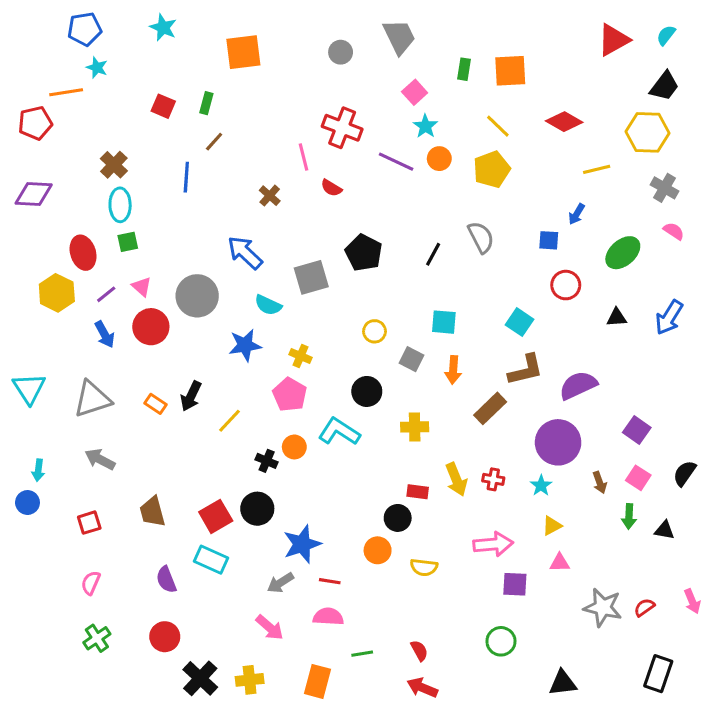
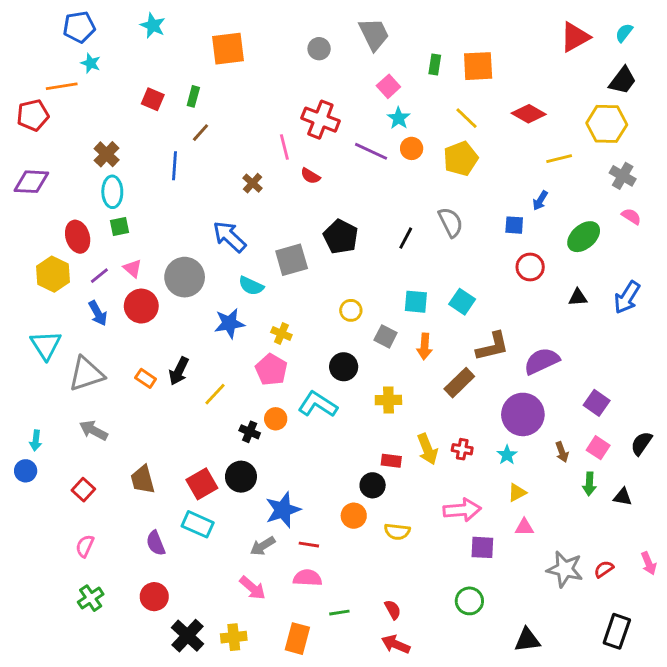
cyan square: (519, 322) -> (462, 302), moved
cyan triangle: (29, 388) -> (46, 345), moved
red square: (89, 523) -> (83, 490), turned -30

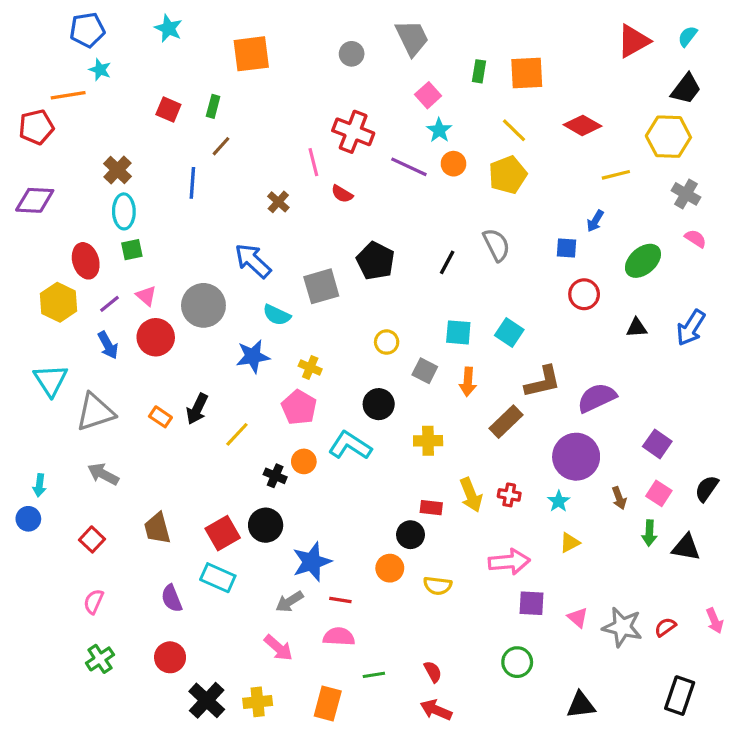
black triangle: (623, 497) -> (686, 547), size x1.4
pink triangle: (524, 527) -> (578, 618), moved, turned 42

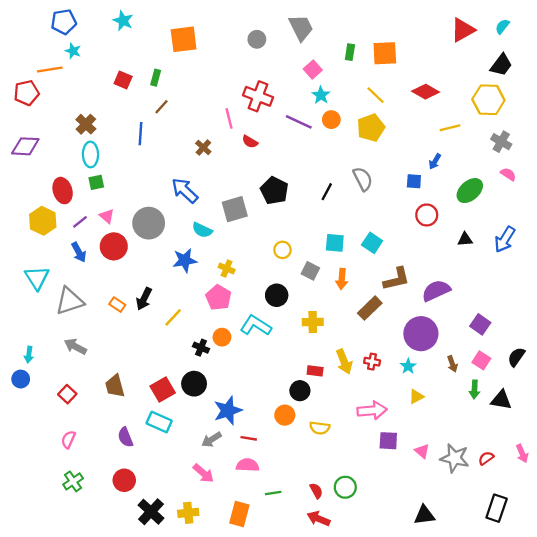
green circle: (517, 662) -> (345, 487), moved

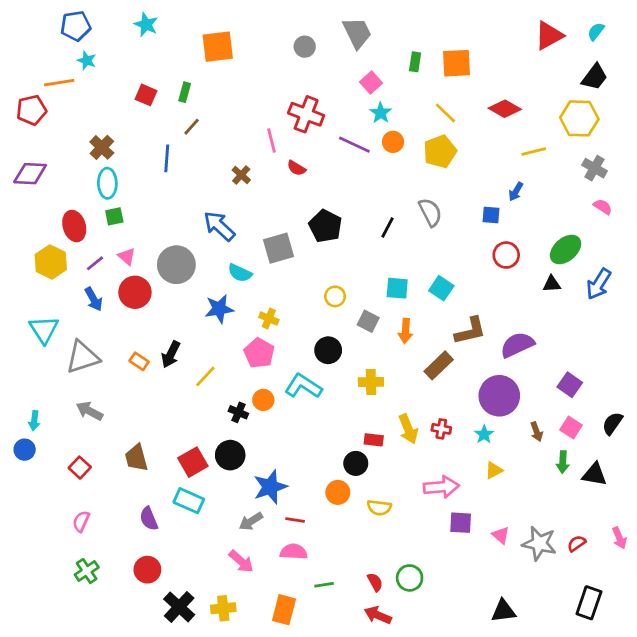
green ellipse: (470, 191) -> (566, 250), moved

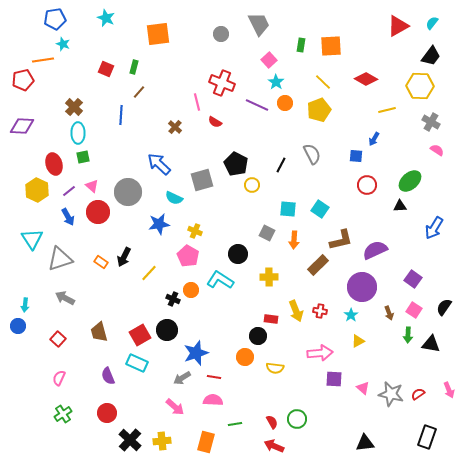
blue arrow: (599, 284) -> (434, 228), moved
yellow circle: (335, 296) -> (252, 185), moved

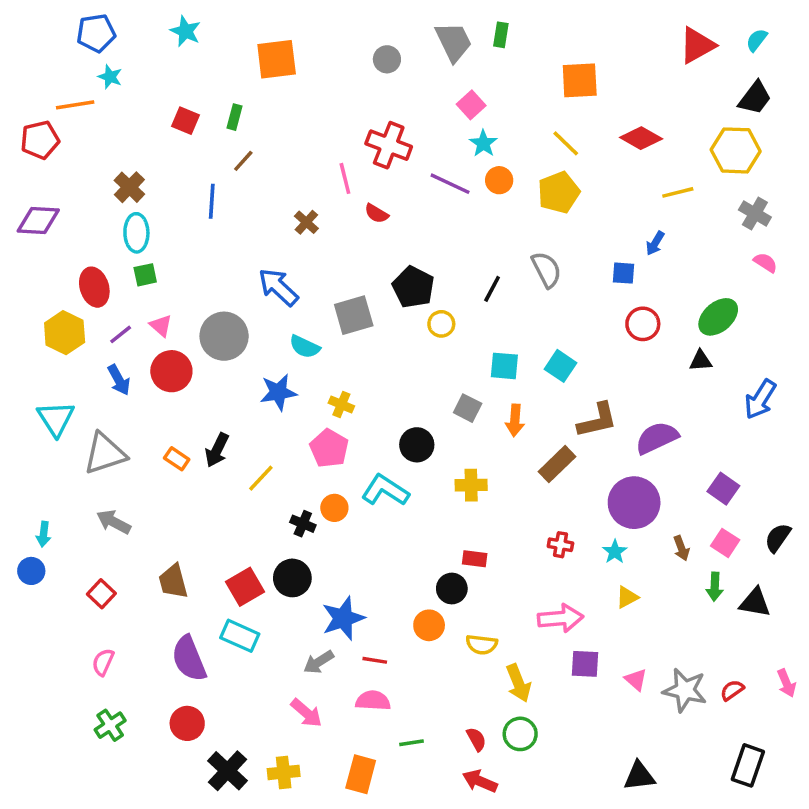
green rectangle: (301, 45) -> (501, 35), moved
yellow arrow: (296, 311) -> (518, 683), moved
purple semicircle: (108, 376) -> (189, 659), size x1.5

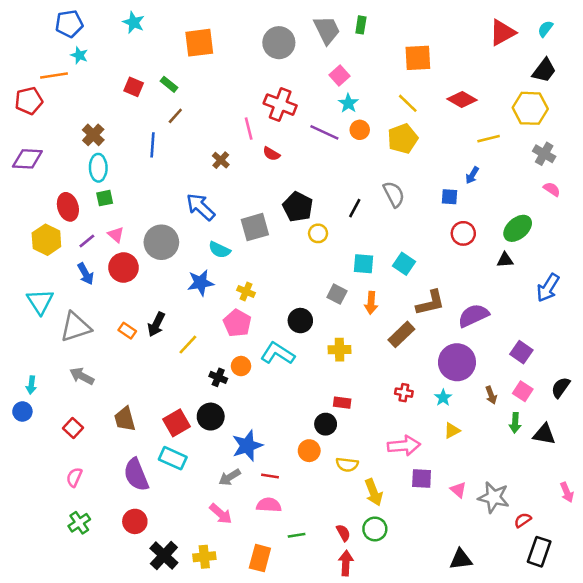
gray circle: (387, 59) -> (279, 43), size x1.6
green rectangle: (235, 117) -> (169, 84), turned -66
red semicircle: (732, 690) -> (523, 520), moved
red arrow: (480, 781) -> (346, 563), turned 70

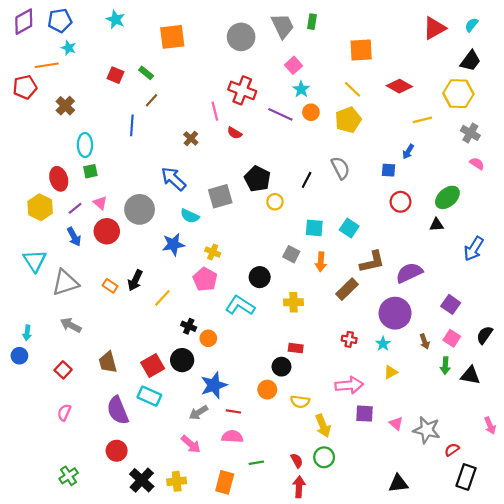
brown cross: (93, 135) -> (65, 106), moved
purple diamond: (27, 159) -> (24, 22), moved, turned -32
orange circle: (241, 366) -> (208, 338), moved
green cross: (79, 523) -> (69, 476), moved

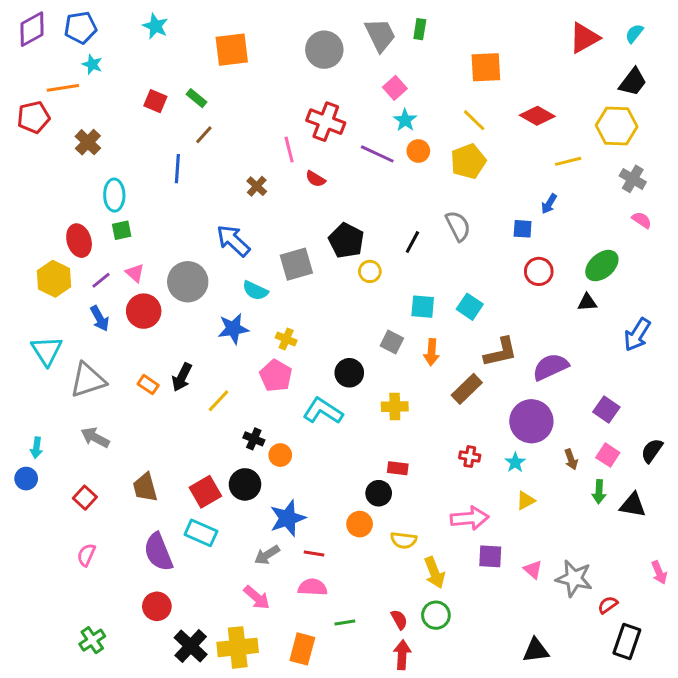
yellow cross: (177, 481) -> (238, 647), size x1.5

